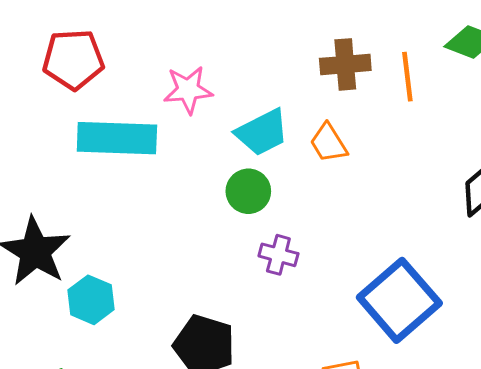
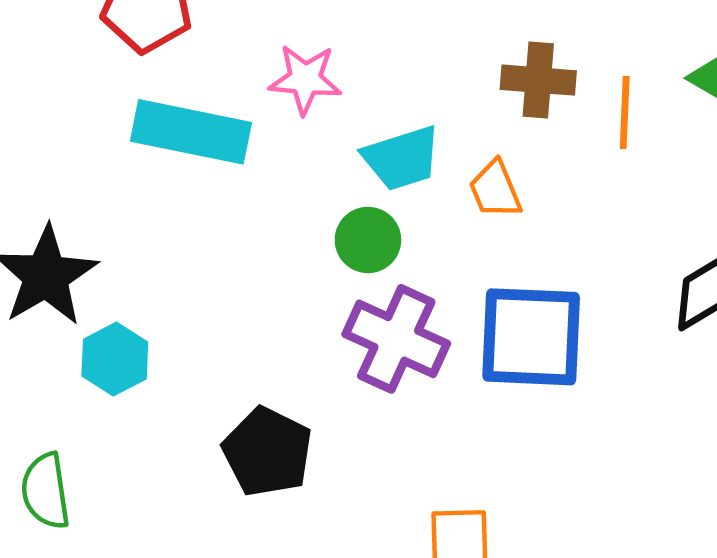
purple cross: (278, 255) -> (396, 339), size x1.8
blue square: (399, 300) -> (531, 337), moved, turned 34

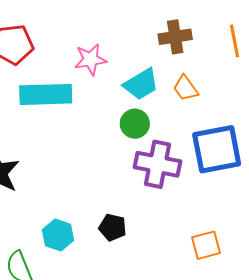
brown cross: (538, 80) -> (175, 37), moved
cyan hexagon: (115, 359) -> (58, 235), moved
black pentagon: (267, 452) -> (113, 227), size x0.7

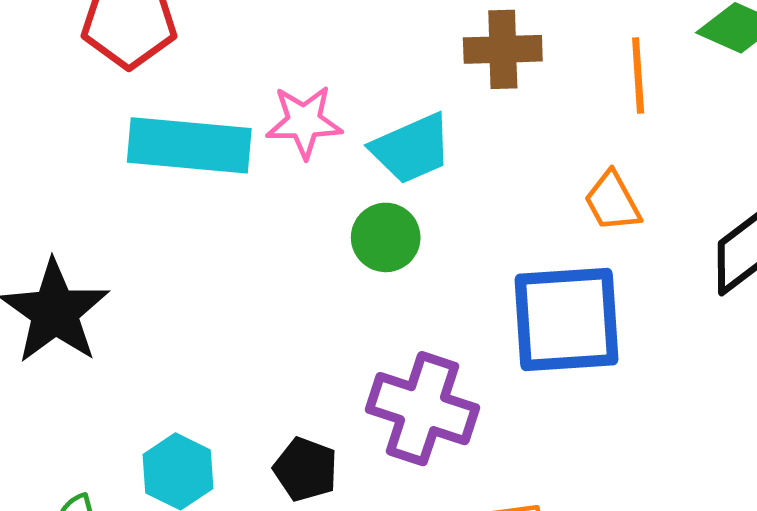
pink star: (90, 59) -> (304, 122), moved
orange trapezoid: (186, 88) -> (612, 201), moved
purple cross: (158, 164) -> (422, 409), moved

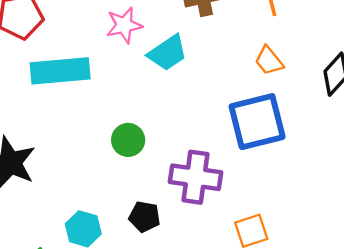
pink star: (304, 122) -> (124, 25), moved
green circle: (386, 237) -> (128, 140), moved

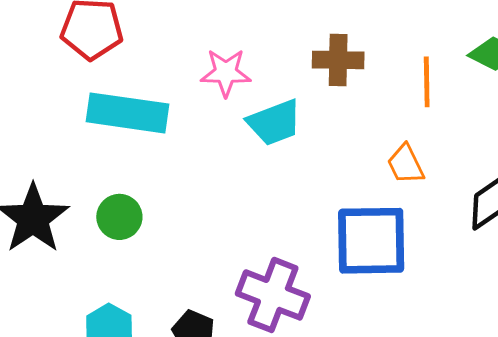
green circle: (128, 140) -> (119, 217), moved

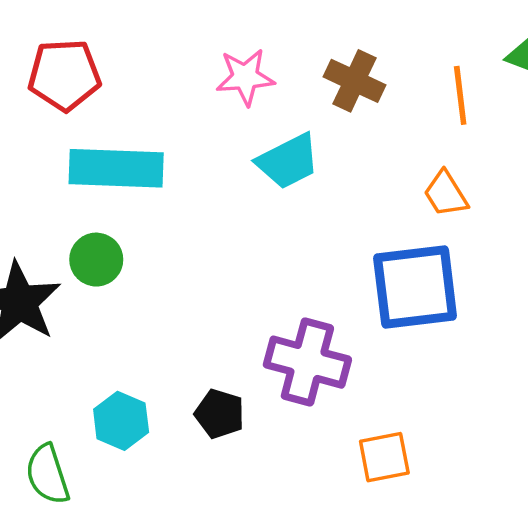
brown cross: (338, 60) -> (355, 81), turned 30
pink star: (226, 73) -> (245, 77), moved
green circle: (119, 217) -> (96, 260), moved

